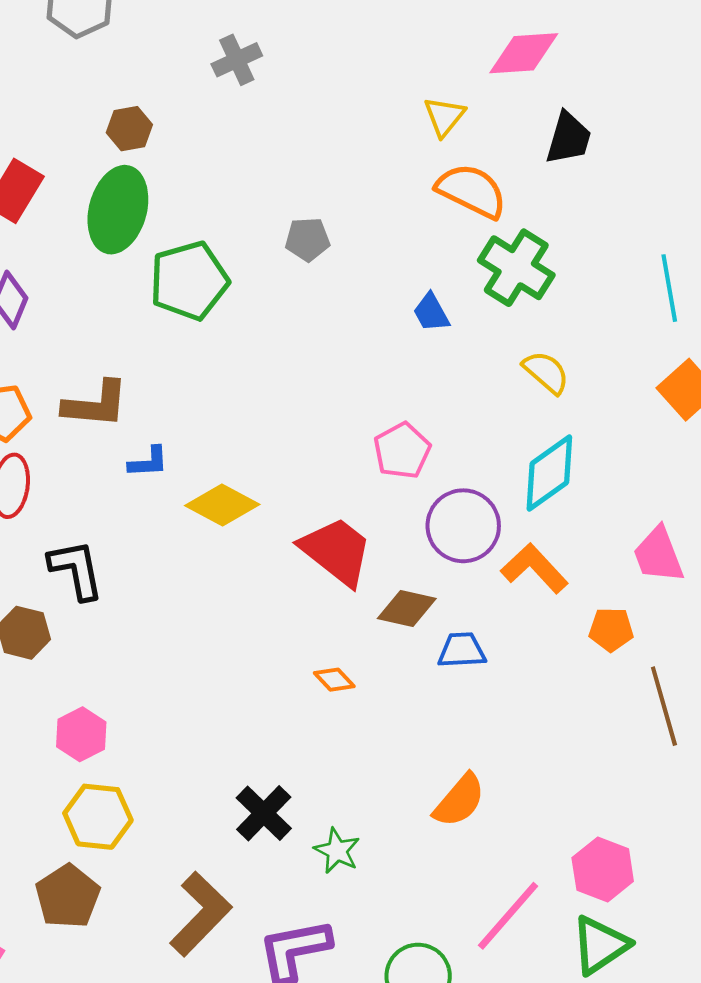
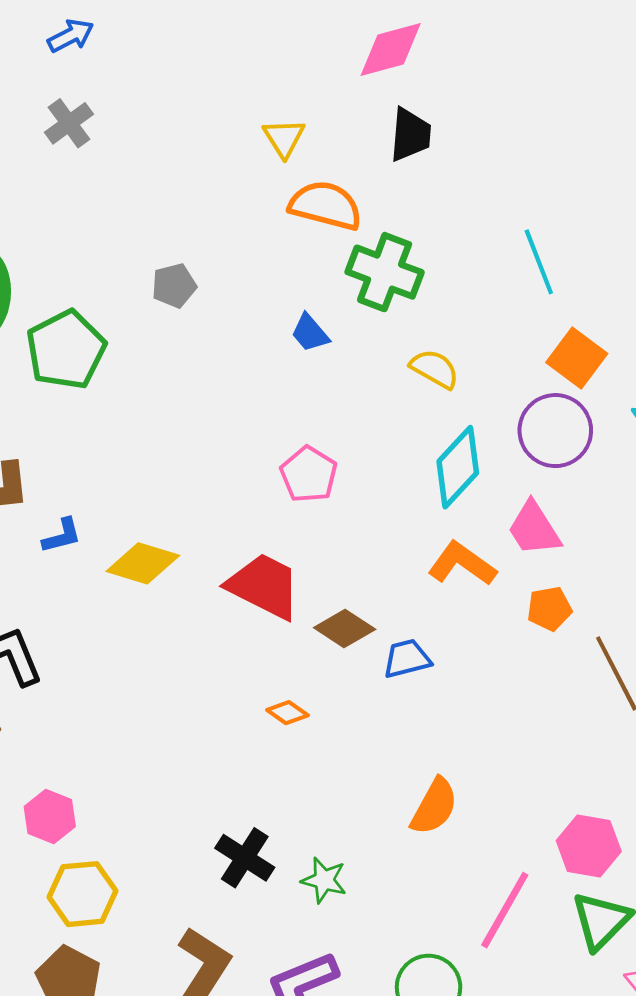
pink diamond: (524, 53) -> (391, 50), moved
purple circle: (463, 526) -> (555, 431), moved
pink trapezoid: (658, 555) -> (534, 529), moved
brown diamond: (407, 609) -> (345, 629), turned 32

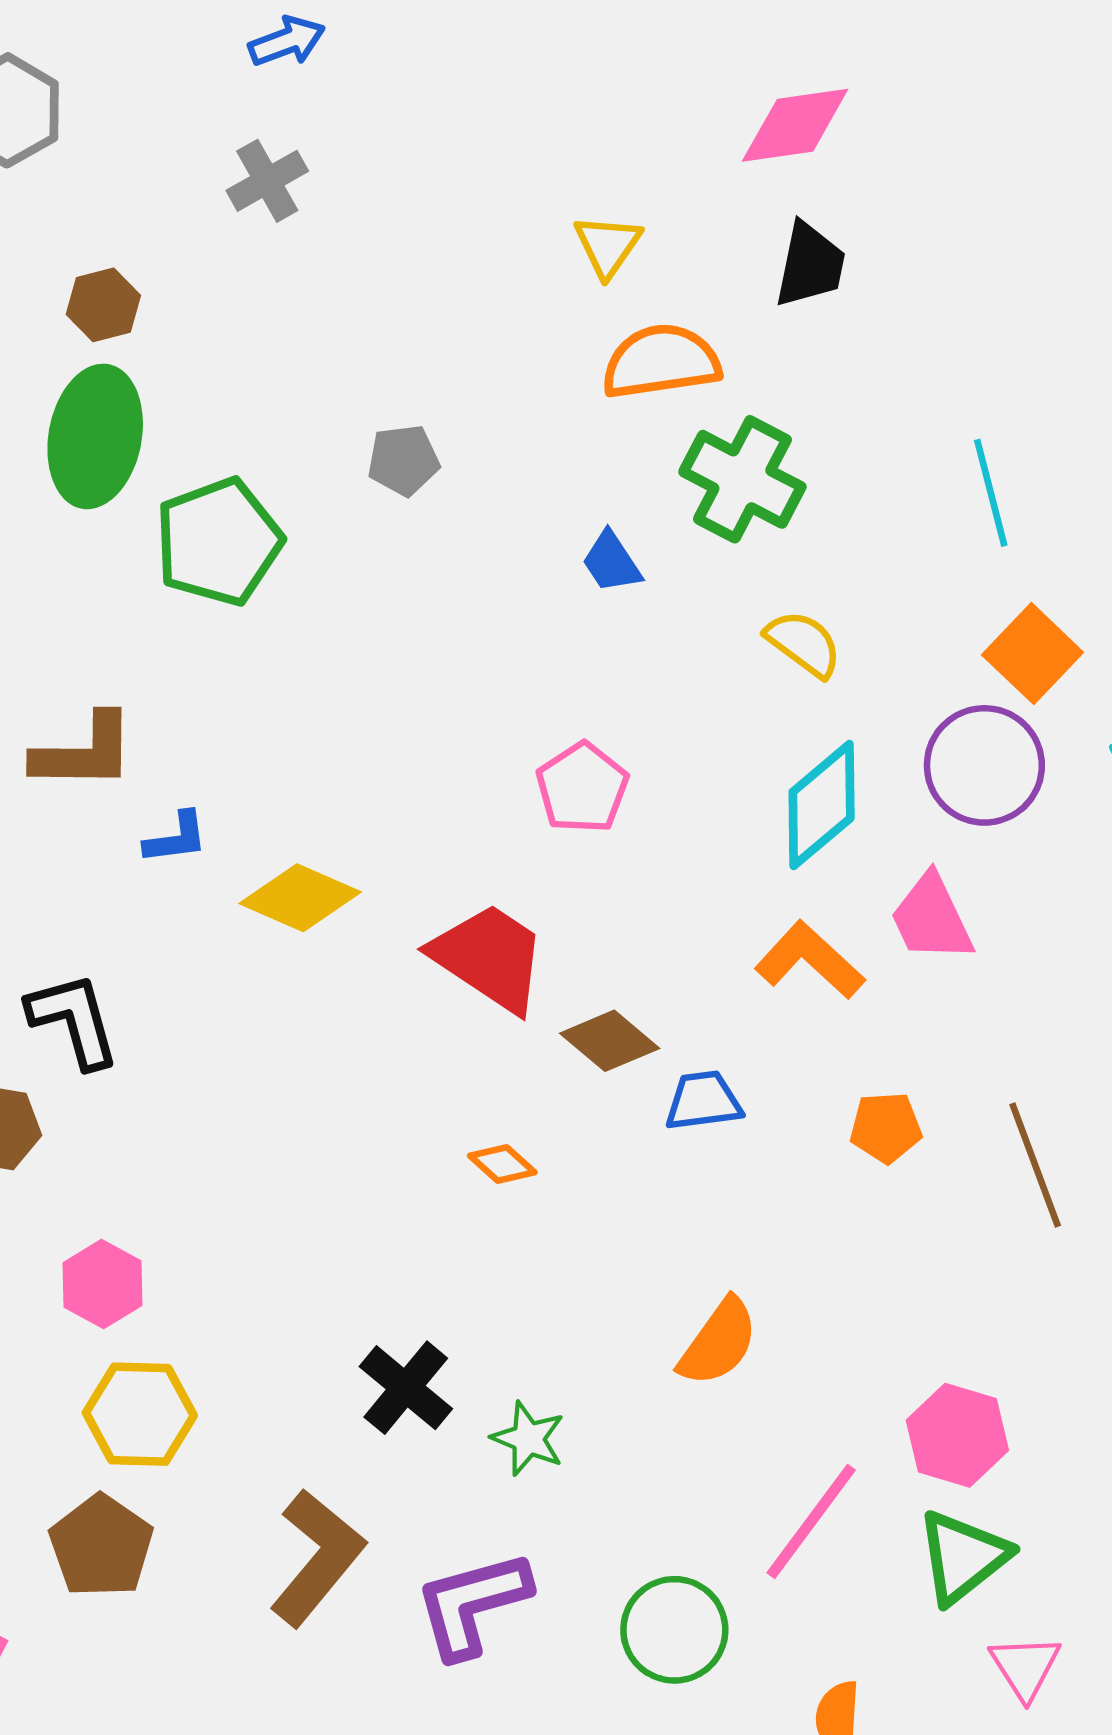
orange semicircle: (326, 205) -> (661, 362), turned -30
orange pentagon: (549, 609) -> (886, 1127), moved

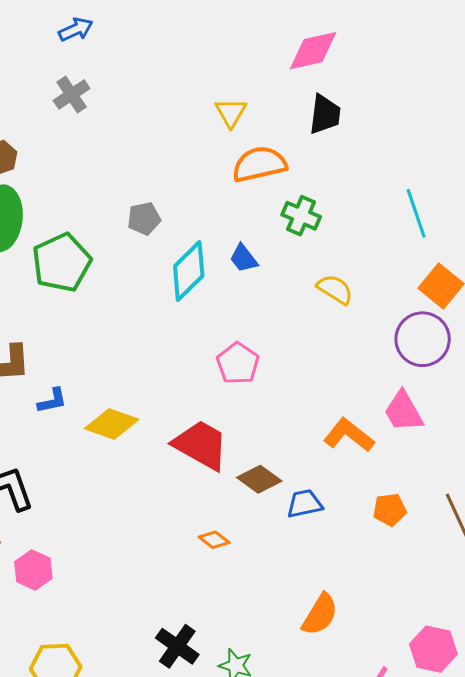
green cross: (742, 479) -> (301, 216), size x0.7
cyan diamond: (822, 805) -> (189, 271), moved
pink hexagon: (103, 1284) -> (33, 570), moved

